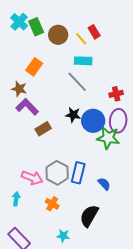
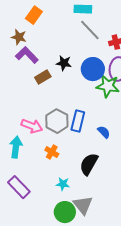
gray line: (77, 82) -> (90, 30), moved
black star: (73, 115) -> (64, 63), moved
cyan arrow: (16, 199) -> (16, 147), size x1.5

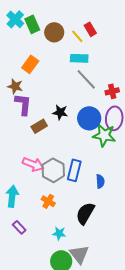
purple L-shape: (27, 55) -> (23, 104), turned 50
pink arrow: (32, 126) -> (33, 164), moved
blue semicircle: (104, 132) -> (100, 181), turned 40
purple rectangle: (19, 187) -> (19, 227), moved, size x0.6

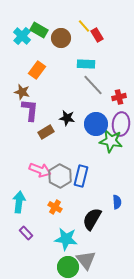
cyan cross: (15, 19) -> (22, 36), moved
green rectangle: (32, 24) -> (39, 30), turned -36
yellow line: (77, 36) -> (84, 26), moved
blue semicircle: (100, 181) -> (117, 202), moved
cyan star: (59, 233) -> (66, 239), size x1.6

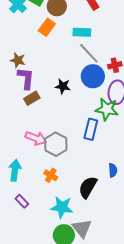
orange rectangle: (37, 70) -> (47, 27), moved
blue circle: (96, 124) -> (93, 76), moved
brown rectangle: (46, 132) -> (32, 98), moved
blue rectangle: (81, 176) -> (91, 129), moved

